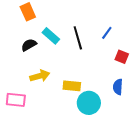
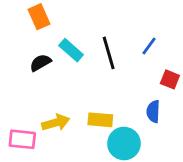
yellow arrow: (40, 76) -> (56, 123), moved
blue semicircle: (118, 87) -> (153, 111), moved

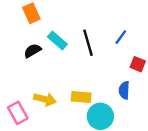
yellow arrow: (56, 123) -> (45, 99), turned 30
pink rectangle: (22, 139) -> (18, 113), turned 55

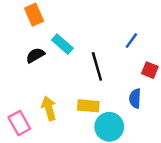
black line: (88, 43) -> (97, 66), moved
yellow arrow: (45, 99) -> (49, 108), turned -120

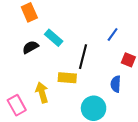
black line: (97, 66) -> (83, 57), turned 30
yellow rectangle: (88, 106) -> (67, 78), moved

